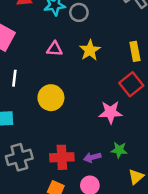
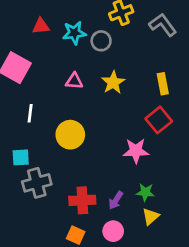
gray cross: (19, 157) -> (37, 183), moved
purple arrow: (92, 157) -> (116, 200), turned -42
yellow triangle: (136, 177) -> (151, 216), moved

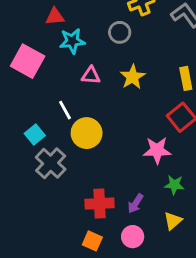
cyan star: (74, 33) -> (72, 41), moved
white line: (30, 113) -> (65, 110), moved, turned -36
cyan square: (21, 157) -> (35, 134), moved, turned -36
gray cross: (37, 183) -> (51, 163), moved, turned -32
green star: (145, 192) -> (174, 185), moved

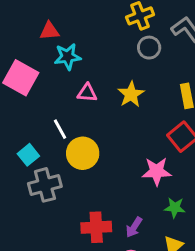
gray circle: (120, 32) -> (149, 48), moved
gray cross: (51, 163) -> (45, 185), turned 32

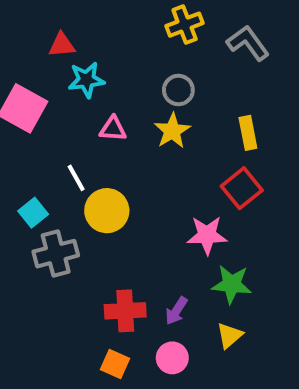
gray circle: (149, 48) -> (178, 90), moved
green star: (175, 208) -> (232, 284), size x1.4

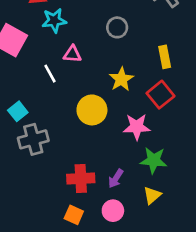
yellow star: (172, 131) -> (121, 79), moved
white line: (76, 178) -> (50, 74), moved
yellow circle: (107, 211) -> (92, 110), moved

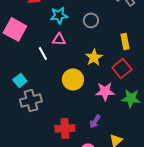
cyan star: (54, 20) -> (59, 15), moved
green star: (153, 160) -> (131, 98), moved
purple arrow: (116, 178) -> (95, 121), moved

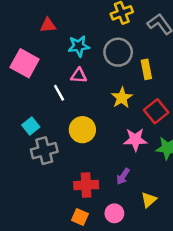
gray circle: (91, 20) -> (118, 52), size x1.5
yellow rectangle: (125, 41) -> (146, 69), moved
yellow circle: (73, 79) -> (82, 130), moved

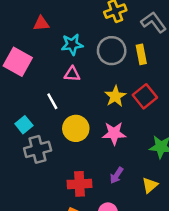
yellow rectangle: (146, 69) -> (141, 54), moved
white line: (59, 93) -> (52, 101), moved
red square: (156, 111) -> (145, 96), moved
pink star: (135, 140) -> (114, 133), moved
yellow triangle: (149, 200) -> (150, 185), moved

